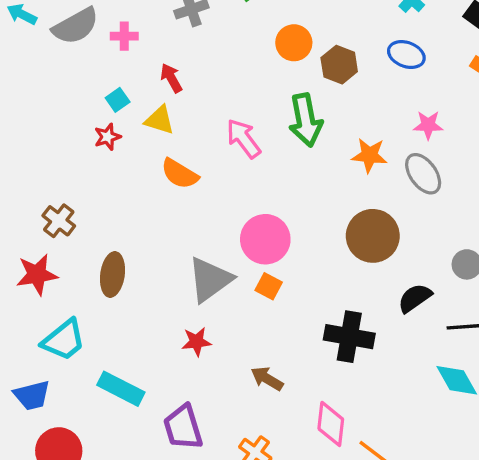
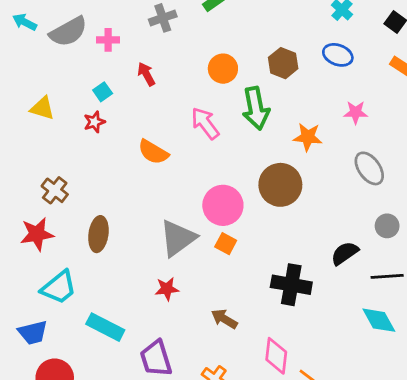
orange circle: (294, 43) -> (223, 69), moved
yellow triangle: (160, 120) -> (42, 108), moved
gray ellipse: (423, 174) -> (369, 168), moved
brown circle: (373, 236) -> (280, 185), moved

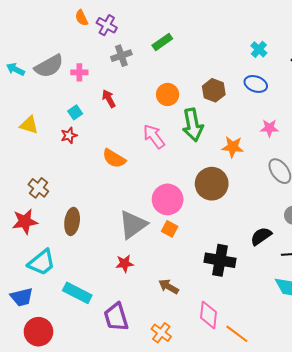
cyan arrow: (25, 22) -> (15, 69), moved

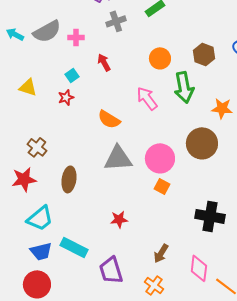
gray triangle: (133, 225) -> (118, 158), moved, turned 32
brown arrow: (169, 287) -> (161, 253), moved, turned -90
blue trapezoid: (22, 297) -> (41, 251), moved

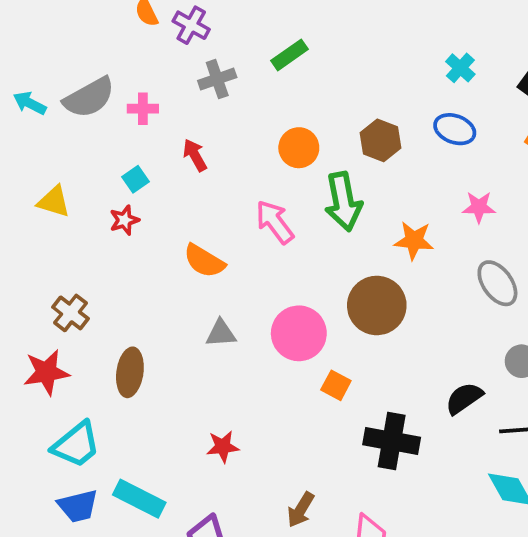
gray triangle: (118, 158) -> (221, 333), size x0.6
orange square: (162, 186) -> (336, 385), moved

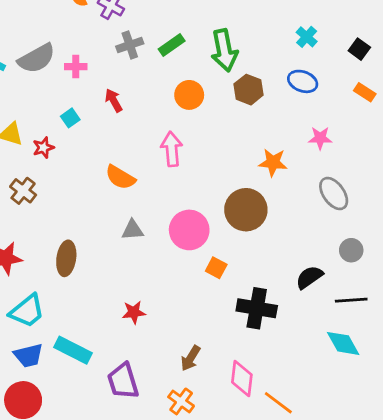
green rectangle: (290, 55) -> (172, 45), moved
green arrow: (343, 202) -> (224, 50), moved
red star: (124, 220) -> (43, 148), moved
pink arrow: (275, 222) -> (172, 149), turned 32
brown cross: (71, 313) -> (23, 191), moved

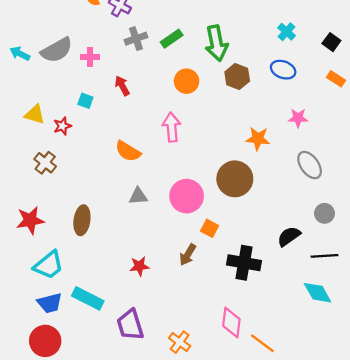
cyan square: (70, 118) -> (85, 101), turned -35
brown arrow: (191, 358) -> (188, 255), moved

